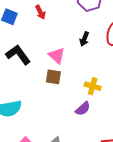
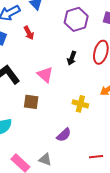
brown square: (53, 77) -> (31, 102), moved
purple semicircle: (83, 109) -> (64, 135), moved

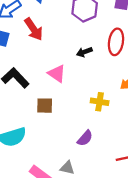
red arrow: (29, 33) -> (34, 29), size x1.5
black arrow: (72, 58) -> (84, 52), turned 56

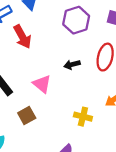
brown square: (45, 106) -> (27, 116), turned -36

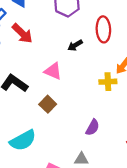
yellow cross: (83, 117) -> (108, 82), moved

